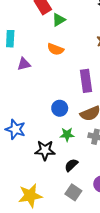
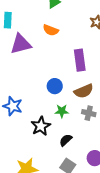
purple triangle: (24, 64) -> (21, 44), size x1.6
black star: (45, 150) -> (41, 126), turned -30

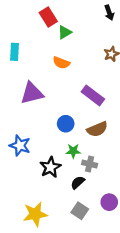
purple triangle: (21, 44) -> (32, 93), moved
purple rectangle: (80, 60) -> (93, 95), turned -45
gray cross: (89, 113) -> (90, 164), moved

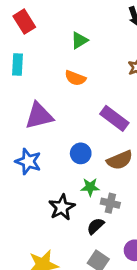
red rectangle: (48, 17) -> (24, 22), moved
blue star: (20, 146) -> (28, 161), moved

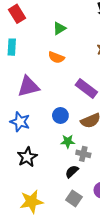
black star: (62, 207) -> (27, 157), moved

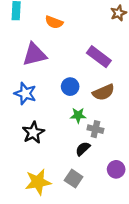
orange semicircle: (56, 57) -> (54, 22), moved
gray square: (74, 198) -> (74, 179), moved

